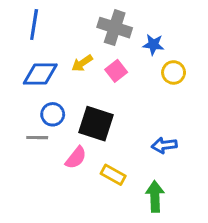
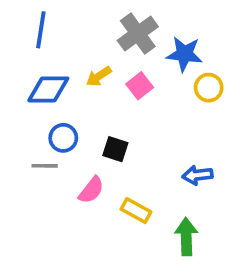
gray cross: (115, 28) -> (138, 34), turned 36
blue star: (153, 45) -> (184, 54), size x1.4
black square: (96, 124) -> (115, 149), size x0.6

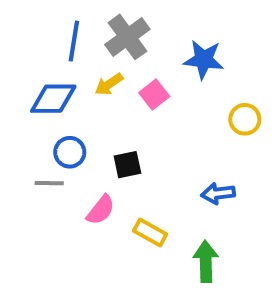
blue line: (41, 30) -> (74, 41), moved
gray cross: (138, 34) -> (127, 37), moved
yellow circle: (209, 88) -> (245, 119), moved
black square: (115, 149) -> (127, 165), turned -30

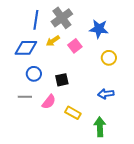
yellow circle: (245, 119) -> (109, 58), moved
gray line: (49, 183) -> (25, 97), moved

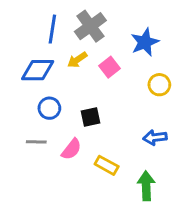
blue star: (99, 29) -> (145, 42), turned -30

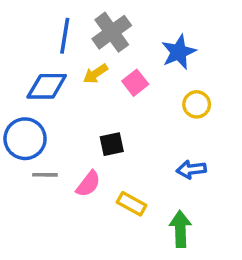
blue circle: (49, 108) -> (25, 139), moved, size x1.5

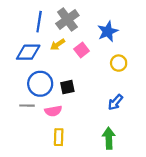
blue circle: (25, 139) -> (40, 84), moved
blue arrow: (191, 169) -> (115, 102), turned -42
pink semicircle: (88, 184) -> (53, 111), turned 42
yellow rectangle: (132, 204) -> (59, 137), moved, turned 63

